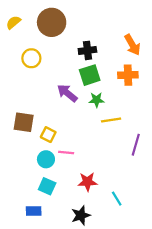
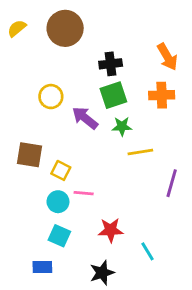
yellow circle: (31, 58) -> (51, 97), moved

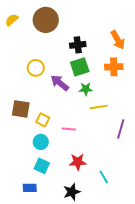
pink line: (84, 193) -> (69, 129), moved

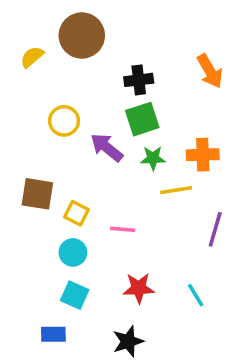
yellow semicircle: (12, 20) -> (32, 57), moved
orange cross: (114, 67) -> (203, 155), moved
cyan line: (104, 177) -> (196, 295), moved

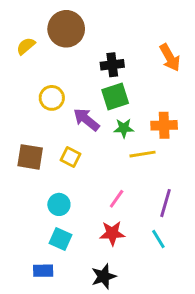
yellow square: (76, 213) -> (70, 157), moved
pink line: (123, 229) -> (117, 199), moved, turned -60
purple line: (215, 229) -> (166, 203), moved

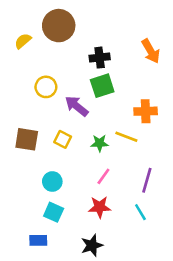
green star: (124, 128) -> (100, 143), moved
yellow line: (142, 154) -> (126, 137), turned 30

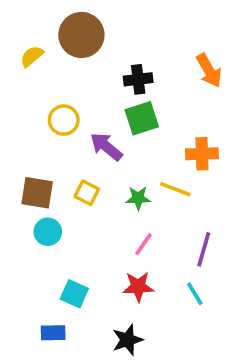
cyan circle: (52, 181) -> (48, 232), moved

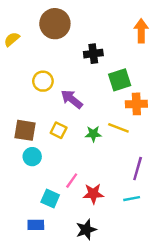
yellow semicircle: (32, 56) -> (12, 39), moved
orange arrow: (209, 70) -> (141, 31), moved, turned -150
green square: (142, 118) -> (120, 80), moved
pink line: (143, 244) -> (72, 181), moved
cyan line: (195, 294) -> (132, 199), turned -70

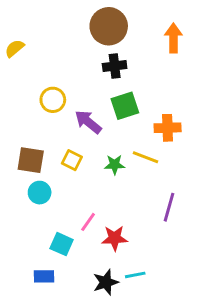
brown circle: (55, 24) -> (109, 26), moved
green square: (120, 80) -> (125, 106), moved
cyan line: (132, 199) -> (135, 275), moved

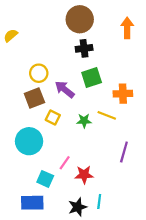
brown square: (31, 160) -> (34, 98), moved, turned -30
cyan circle: (40, 193) -> (29, 141), size x1.6
cyan line: (135, 275) -> (99, 202), turned -72
blue rectangle: (44, 276) -> (32, 203), size x1.5

